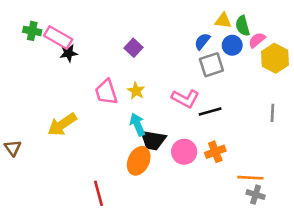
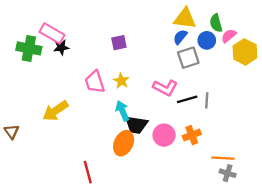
yellow triangle: (223, 21) -> (185, 18), moved, size x1.5
green cross: (32, 31) -> (29, 48), moved, size x1.5
purple square: (133, 48) -> (119, 43), turned 35
gray line: (272, 113) -> (207, 100), moved

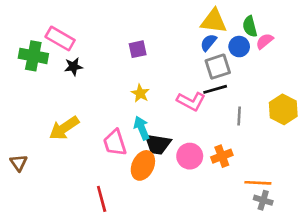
black star: (61, 47) -> (73, 67), moved
yellow hexagon: (245, 52) -> (283, 109), moved
pink trapezoid: (95, 82) -> (115, 143), moved
black line: (187, 99) -> (215, 89), moved
brown triangle: (12, 132) -> (19, 163), moved

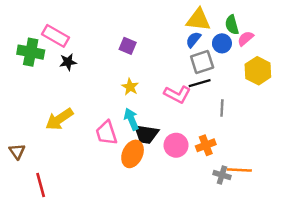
purple square: (138, 49) -> (128, 46), turned 35
yellow hexagon: (283, 109) -> (258, 71), moved
red line: (102, 199) -> (41, 185), moved
gray cross: (263, 200) -> (222, 175), moved

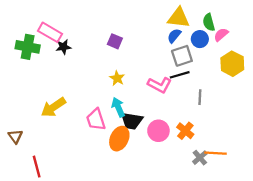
black star: (68, 62) -> (63, 47), moved
orange cross: (206, 145) -> (185, 131), turned -30
gray cross: (222, 175) -> (200, 158), turned 32

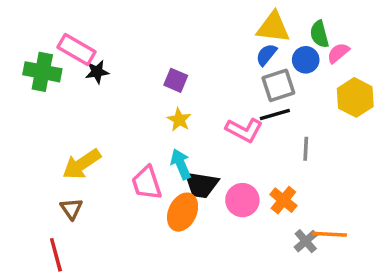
purple square: (115, 41) -> (176, 80), moved
brown triangle: (15, 136) -> (71, 209), moved

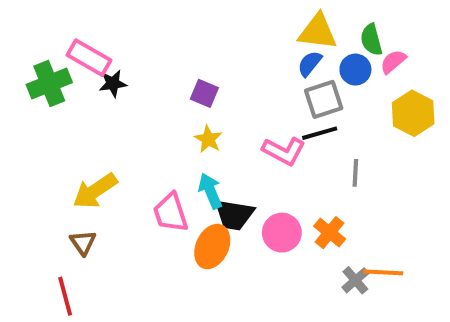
green cross: (42, 72) -> (49, 83), turned -33

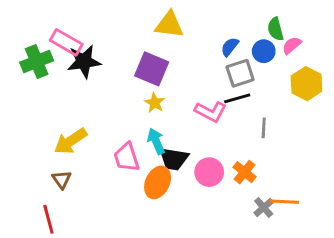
yellow triangle: (318, 32) -> (169, 25), moved
black star: (113, 83) -> (84, 62), size x1.6
purple square: (204, 93) -> (152, 69), size x1.6

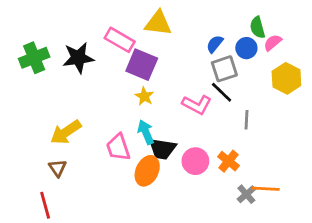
pink rectangle: (66, 42) -> (120, 40), moved
black line: (237, 98) -> (222, 92), turned 60

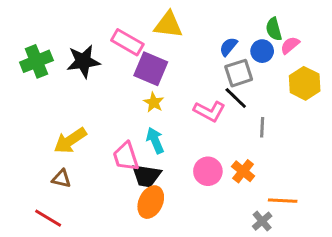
black trapezoid: (162, 149) -> (146, 176), moved
brown triangle: (58, 168) -> (61, 179), turned -42
orange ellipse: (147, 171) -> (151, 202), moved
gray cross: (246, 194) -> (262, 221), moved
red line: (45, 205) -> (48, 218), turned -44

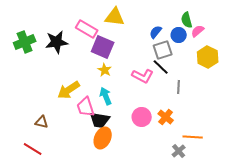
yellow arrow: (70, 140) -> (69, 90), moved

